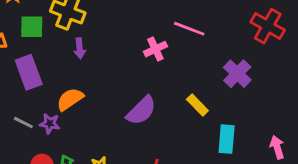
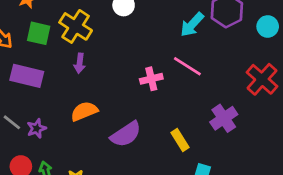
purple rectangle: (29, 72) -> (27, 76), turned -68
orange semicircle: (70, 99) -> (84, 111), moved
purple star: (50, 124) -> (37, 128), turned 30

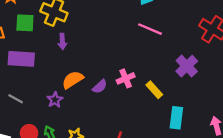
pink cross: (151, 79) -> (126, 78), moved
purple star: (37, 128) -> (55, 100), moved
purple semicircle: (126, 134) -> (100, 87), moved, size x0.6

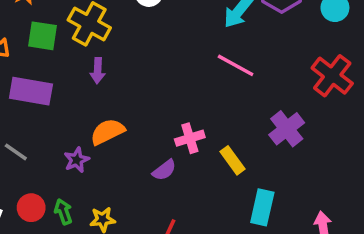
purple semicircle: (100, 87) -> (164, 170), moved

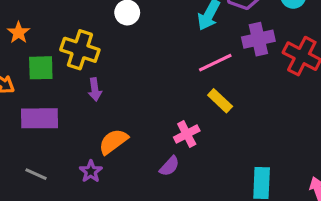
pink line: (236, 65) -> (215, 63), turned -44
purple cross: (287, 129) -> (258, 39), moved, turned 36
yellow rectangle: (232, 160) -> (220, 101), moved

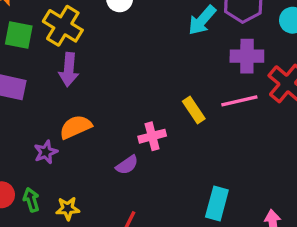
pink line: (215, 63) -> (239, 101), moved
purple arrow: (95, 89) -> (69, 70), size x1.4

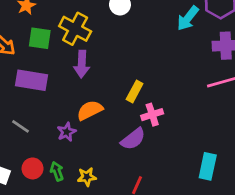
yellow rectangle: (194, 110) -> (135, 91), moved, turned 65
purple semicircle: (127, 165) -> (133, 139), size x1.4

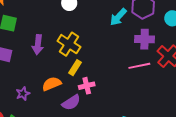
yellow cross: (75, 29) -> (69, 44), moved
orange semicircle: (90, 110) -> (52, 84), moved

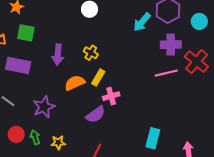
yellow cross: (69, 44) -> (91, 53), size x0.6
orange semicircle: (52, 84) -> (75, 83), moved
purple star: (23, 94) -> (44, 107), size x1.5

